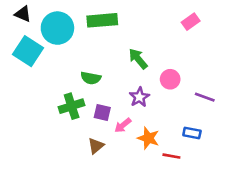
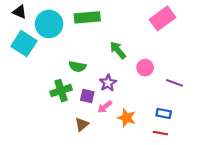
pink rectangle: (191, 22) -> (163, 18), size x1.6
purple star: (139, 97) -> (108, 83), moved
red line: (171, 156) -> (160, 133), moved

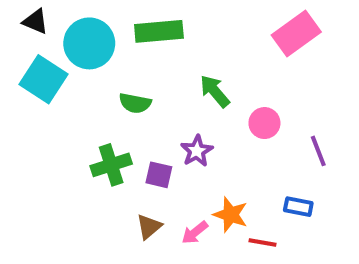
green semicircle: (77, 66) -> (135, 103), moved
purple line: (175, 83) -> (318, 151), turned 49
pink arrow: (105, 107) -> (195, 233), moved
red line: (160, 133) -> (262, 243), moved

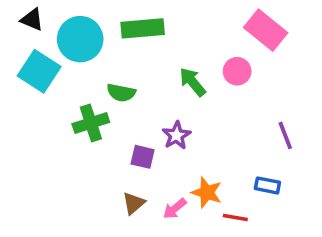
pink rectangle: (296, 33) -> (266, 30), turned 75
pink circle: (264, 123) -> (237, 71), moved
green cross: (111, 165) -> (91, 123), moved

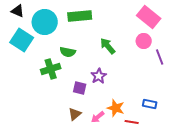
pink circle: (237, 71) -> (144, 41), moved
purple line: (285, 135) -> (160, 57), moved

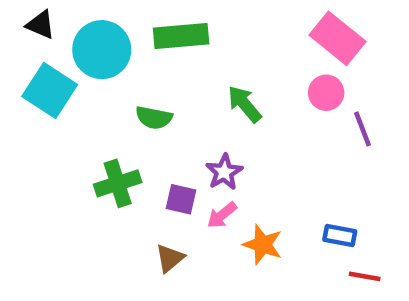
green cross: (51, 69) -> (118, 183), moved
pink arrow: (98, 117) -> (222, 215), moved
red line: (132, 122) -> (365, 276), moved

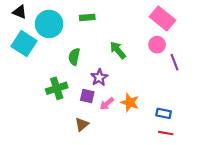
green rectangle: (181, 36) -> (87, 17), size x0.6
green semicircle: (154, 118) -> (74, 57), turned 91
purple star: (224, 172) -> (99, 77), moved
orange star: (263, 245) -> (130, 102), moved
red line: (365, 276) -> (166, 133), moved

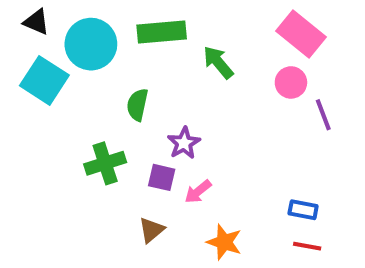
green rectangle: (87, 17) -> (162, 32), size x1.6
green arrow: (118, 50) -> (218, 62), moved
orange star: (130, 102) -> (224, 242), moved

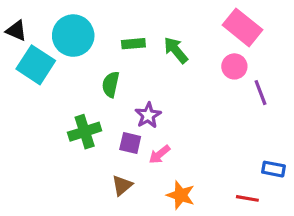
black triangle: (36, 22) -> (16, 31), moved
green rectangle: (162, 32) -> (133, 44), moved, size x0.6
blue rectangle: (303, 210) -> (273, 169), moved

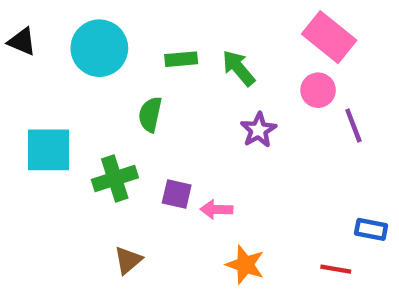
cyan square: (36, 65) -> (49, 150), moved, turned -33
purple star: (148, 115) -> (258, 130), moved
pink arrow: (159, 154) -> (216, 209), turned 40
brown triangle: (122, 185) -> (128, 260), moved

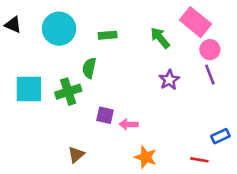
green arrow: (239, 68) -> (160, 38), moved
pink circle: (318, 90) -> (210, 50), moved
purple star: (258, 130) -> (169, 80), moved
green cross: (115, 179) -> (68, 92), moved
blue rectangle: (371, 229) -> (220, 136), turned -36

